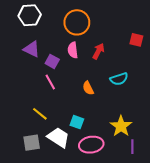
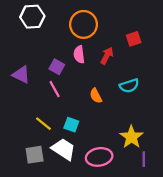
red square: (136, 40) -> (134, 39), moved, turned -32
purple triangle: (32, 49) -> (21, 75), moved
cyan square: (77, 122) -> (71, 125), moved

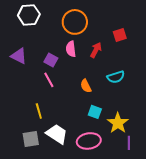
purple triangle: (21, 75) -> (19, 56), moved
yellow line: (43, 124) -> (39, 111), turned 35
cyan square: (71, 125) -> (95, 112), moved

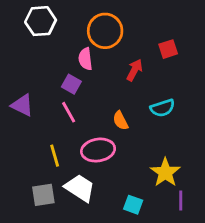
pink semicircle: (71, 49) -> (85, 59), moved
purple triangle: (19, 56) -> (22, 105), moved
cyan square: (95, 112) -> (133, 205), moved
pink ellipse: (89, 141) -> (98, 150), moved

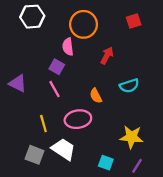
red square: (168, 49) -> (134, 21), moved
yellow star: (165, 172) -> (131, 137), turned -30
gray square: (43, 195) -> (34, 155), turned 30
purple line: (181, 200) -> (137, 166), moved, turned 32

